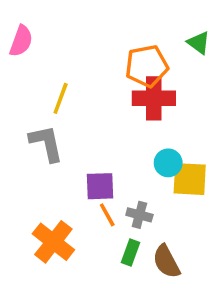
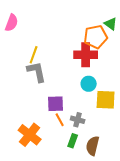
orange pentagon: (147, 66) -> (96, 37), moved
gray L-shape: (46, 143) -> (37, 72), moved
cyan circle: (168, 163) -> (89, 84), moved
brown semicircle: (166, 262) -> (93, 146), turned 42

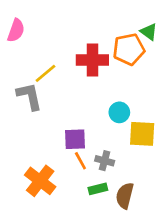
yellow line: (34, 55) -> (45, 73), turned 30
red cross: (86, 55) -> (92, 60), moved
gray L-shape: (37, 72) -> (29, 96), moved
green rectangle: (73, 141) -> (98, 189), turned 56

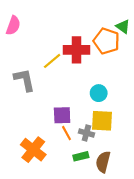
orange pentagon: (129, 49) -> (106, 41), turned 30
yellow line: (45, 73) -> (52, 61), moved
yellow square: (142, 134) -> (102, 121), moved

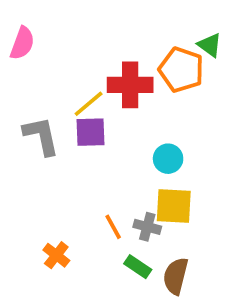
purple square: (62, 115) -> (90, 132), moved
orange cross: (33, 150) -> (56, 255), size x0.6
green rectangle: (81, 156) -> (138, 267), turned 48

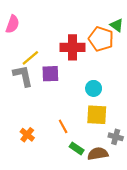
yellow line: (89, 104) -> (30, 58), moved
gray cross: (147, 227) -> (116, 137), moved
orange cross: (56, 255) -> (27, 135), moved
brown semicircle: (176, 276) -> (98, 154), turned 66

